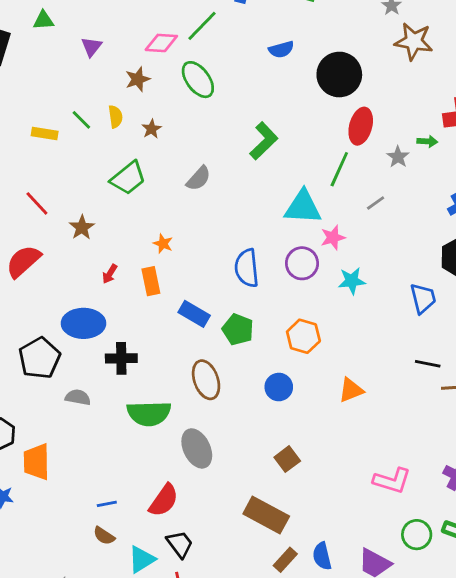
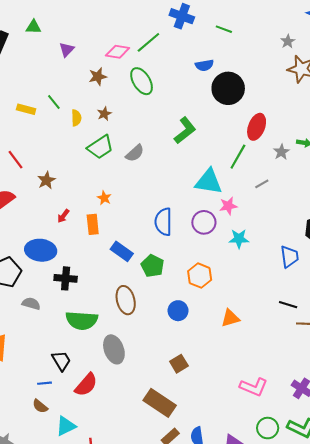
black circle: (339, 75) -> (228, 88), moved
yellow semicircle: (115, 117) -> (76, 118), moved
green trapezoid: (128, 178) -> (100, 147), moved
black trapezoid: (180, 544) -> (61, 361), moved

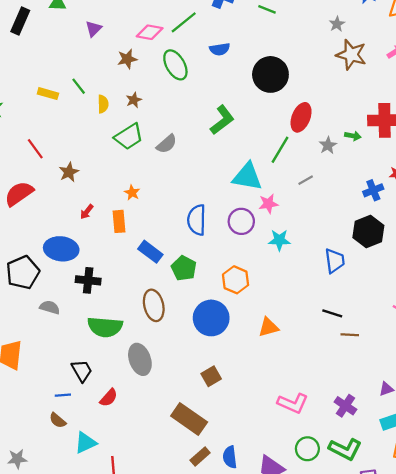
blue semicircle: (204, 65) -> (220, 49), moved
blue circle: (178, 311) -> (211, 318), size x1.6
red semicircle: (86, 385) -> (109, 398), size x0.7

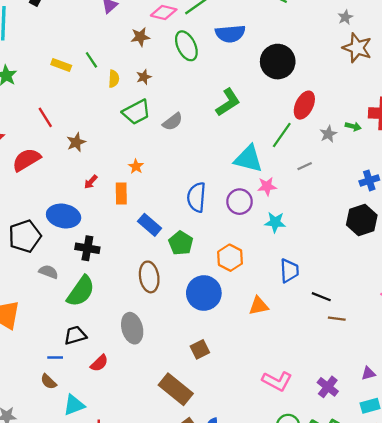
blue semicircle: (220, 49) -> (230, 34), size x1.5
blue trapezoid: (335, 261) -> (289, 271), moved
green semicircle: (105, 327) -> (81, 291), moved, turned -64
black trapezoid: (82, 371) -> (75, 335), turned -80

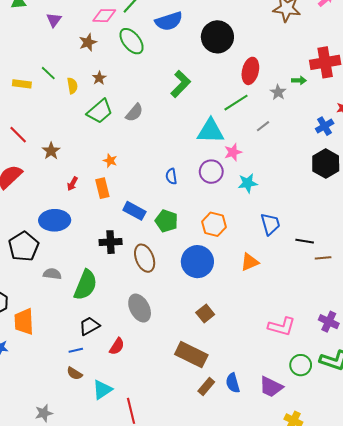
green line: (282, 135) -> (236, 103), turned 35
blue semicircle: (196, 197) -> (171, 176), size x0.6
black cross: (87, 248) -> (111, 242), moved

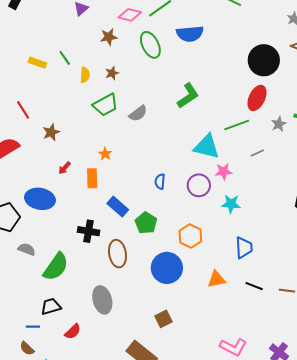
black circle: (217, 37) -> (264, 60), moved
black line: (305, 241) -> (254, 286), moved

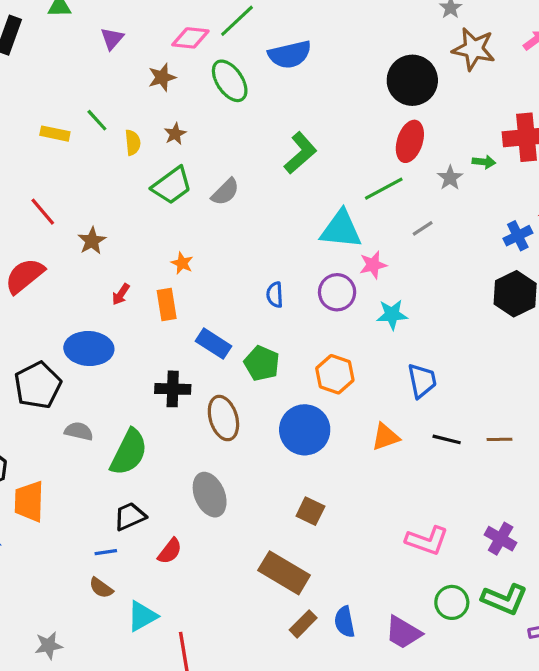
brown square: (163, 319) -> (310, 511), turned -30

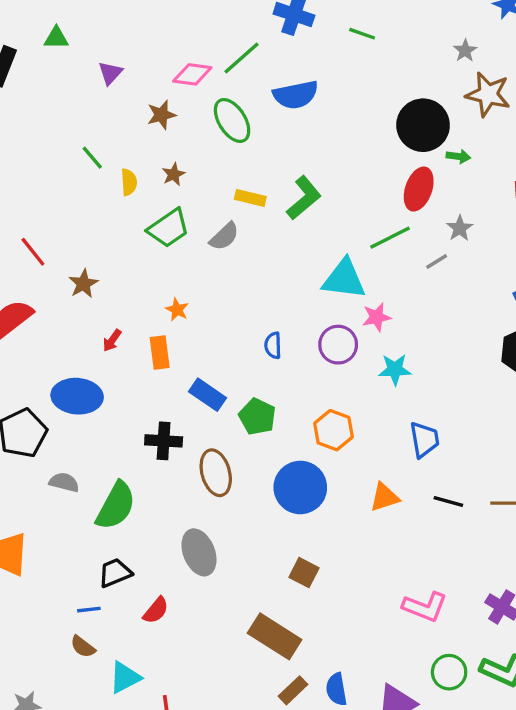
yellow rectangle: (55, 134) -> (250, 198), moved
green arrow: (484, 162) -> (458, 156), moved
gray line: (423, 228) -> (437, 261), moved

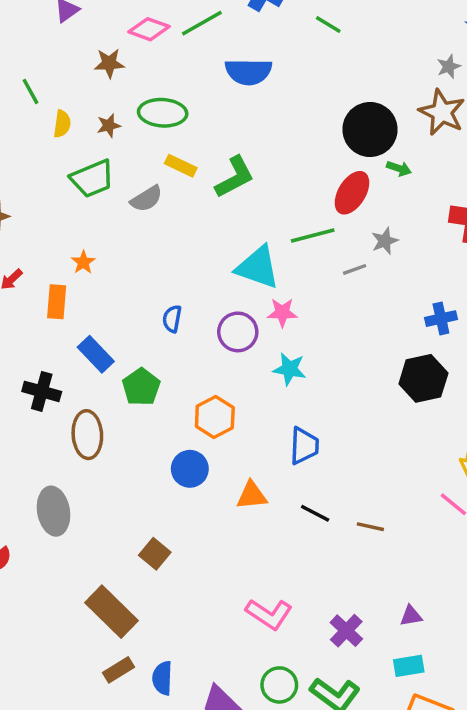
gray star: (465, 51) -> (449, 67), moved
green ellipse: (232, 120) -> (163, 113), moved, turned -66
blue circle: (300, 487) -> (190, 469), moved, size x0.7

